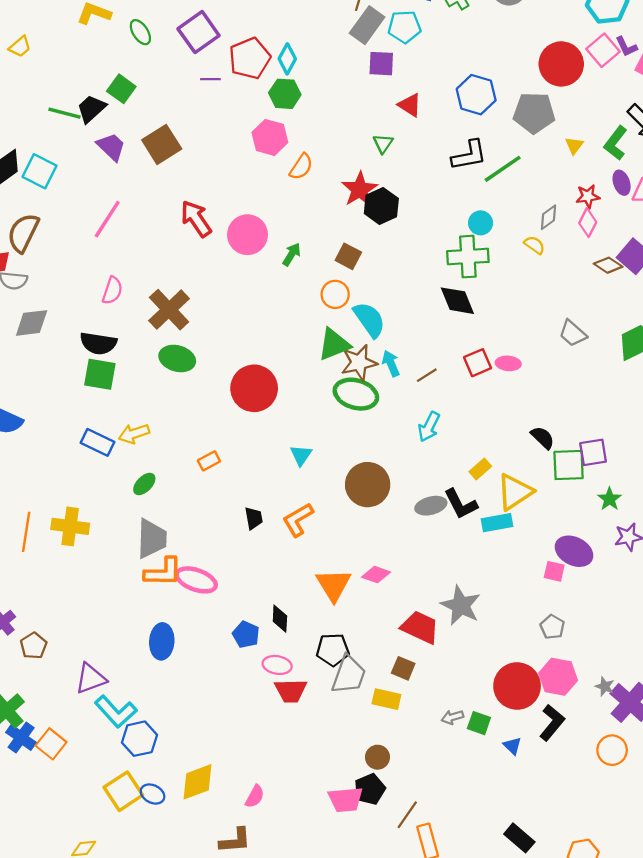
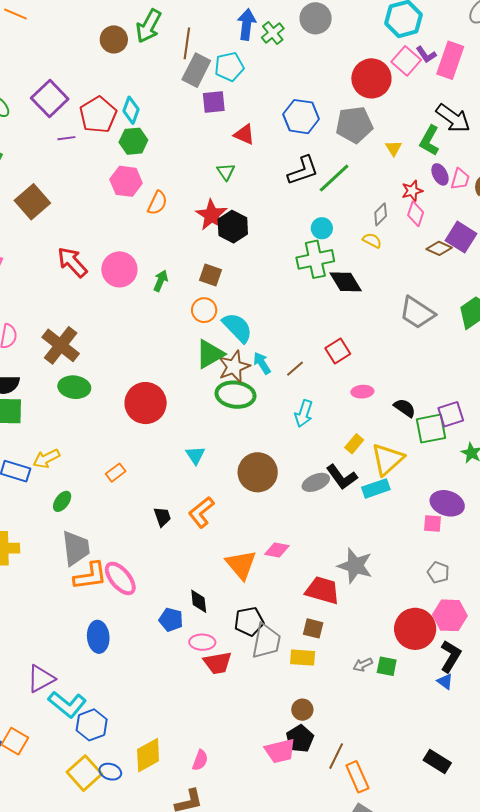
black diamond: (457, 301) -> (346, 282), moved
gray trapezoid: (573, 333) -> (417, 313), size x1.4
pink ellipse: (508, 363) -> (362, 392), moved
pink ellipse: (196, 580) -> (120, 578), turned 39
blue triangle: (512, 746) -> (445, 681), moved

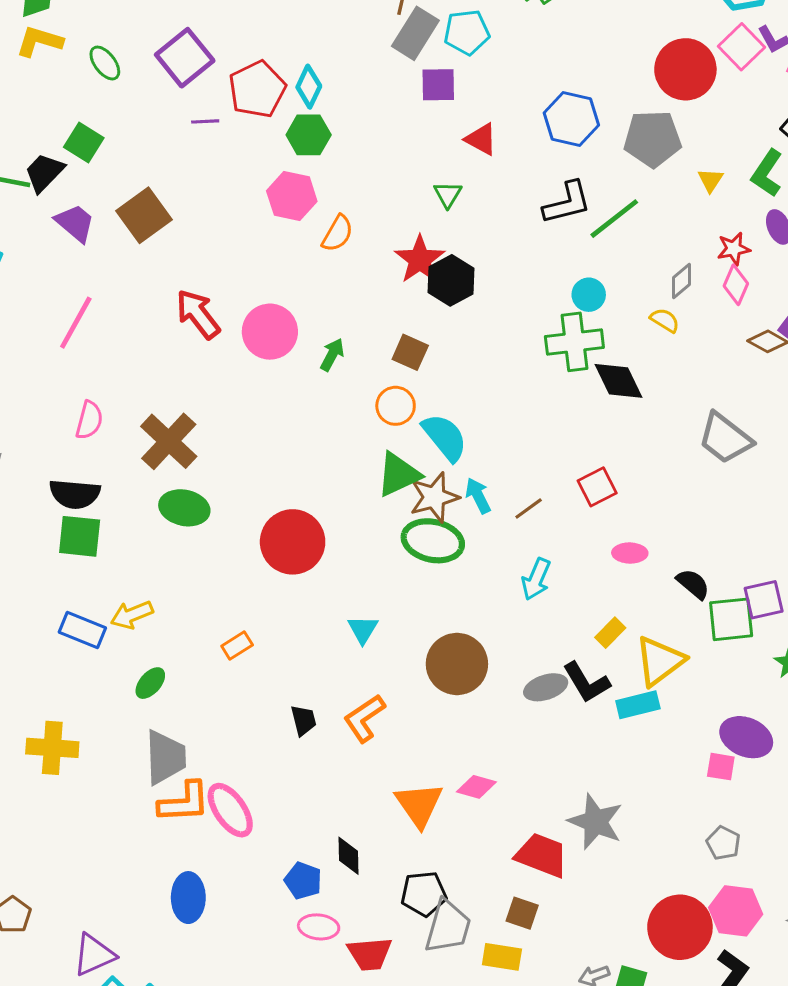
pink ellipse: (202, 642) -> (319, 927), moved

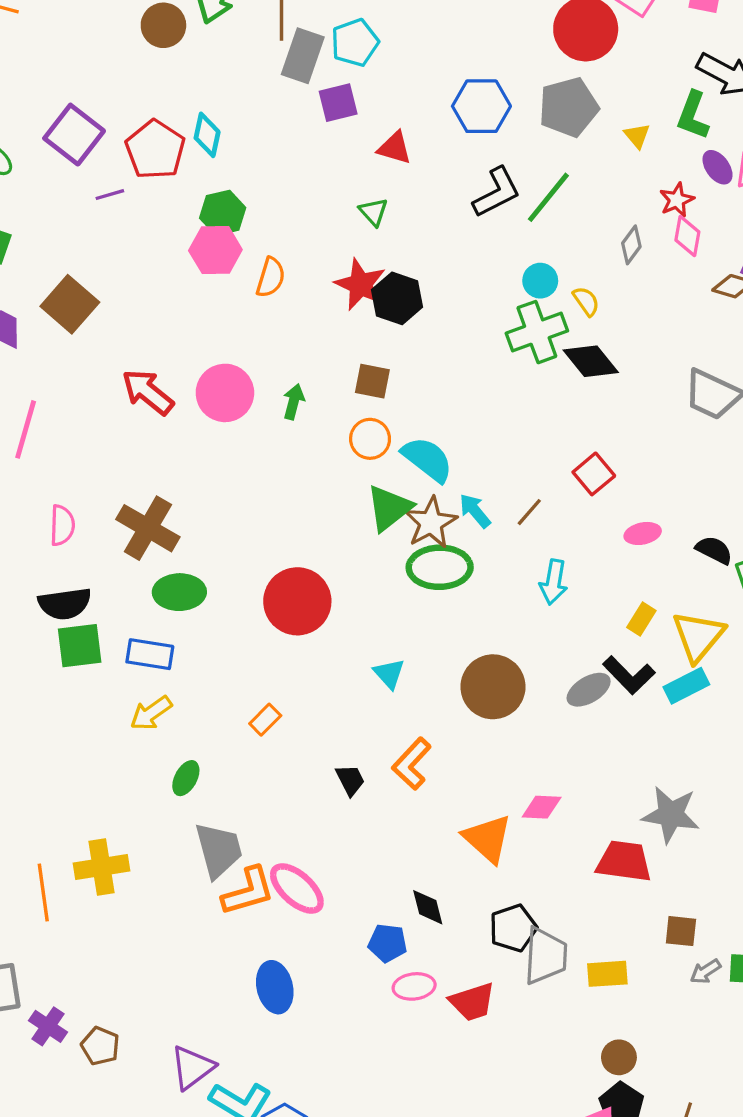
green hexagon: (309, 135) -> (223, 213), moved
yellow semicircle: (665, 320) -> (586, 301), moved, turned 36
blue rectangle: (82, 630) -> (150, 654), moved
brown square: (522, 913) -> (681, 931), moved

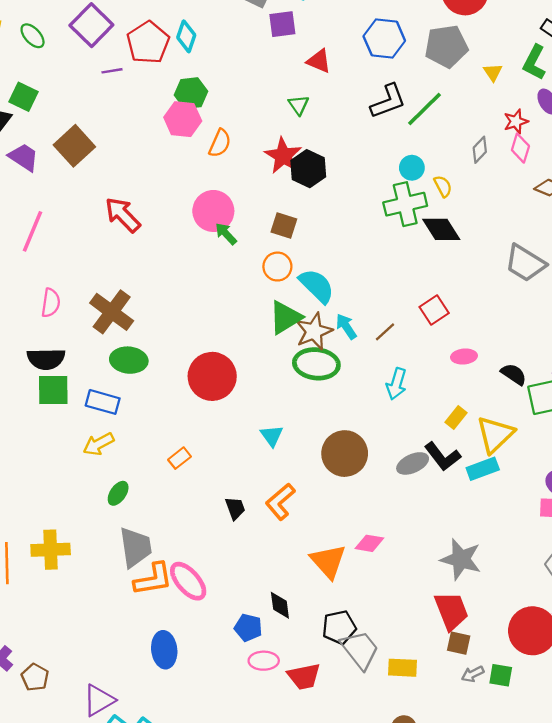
pink circle: (225, 393) -> (213, 211), moved
green arrow: (294, 402) -> (226, 234), turned -65
red trapezoid: (624, 861) -> (451, 611), moved, turned 54
gray trapezoid: (545, 956) -> (360, 650), turned -48

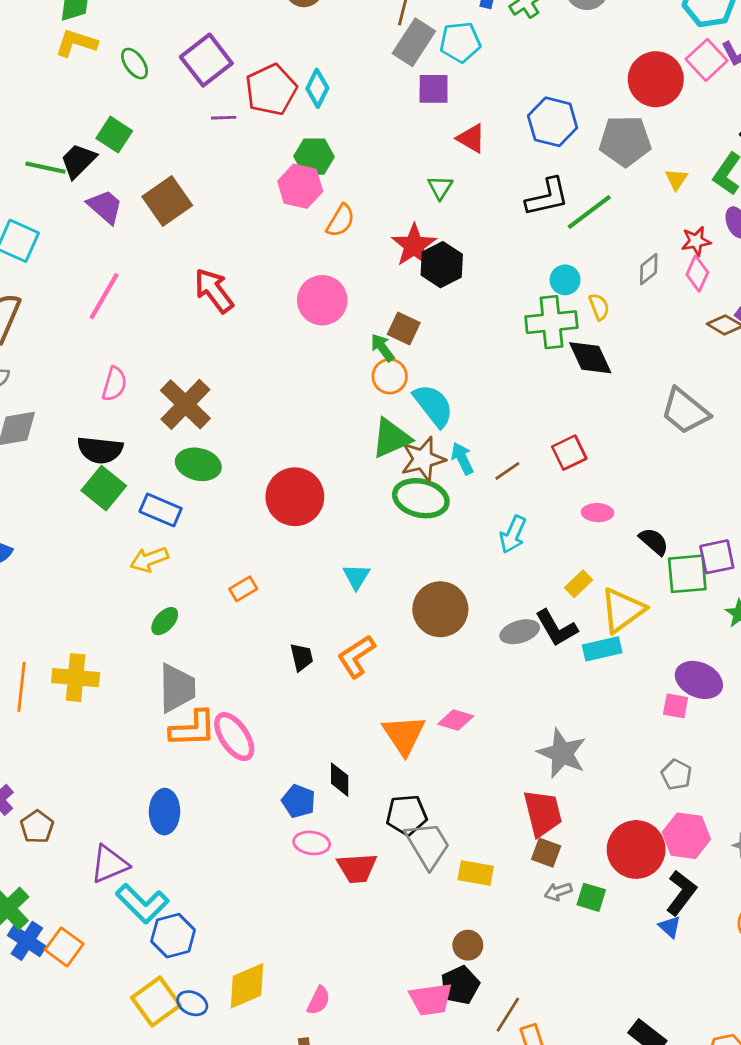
green arrow: (226, 234) -> (382, 348), moved
green square: (53, 390) -> (104, 488), turned 32
blue ellipse: (164, 650) -> (164, 812), moved

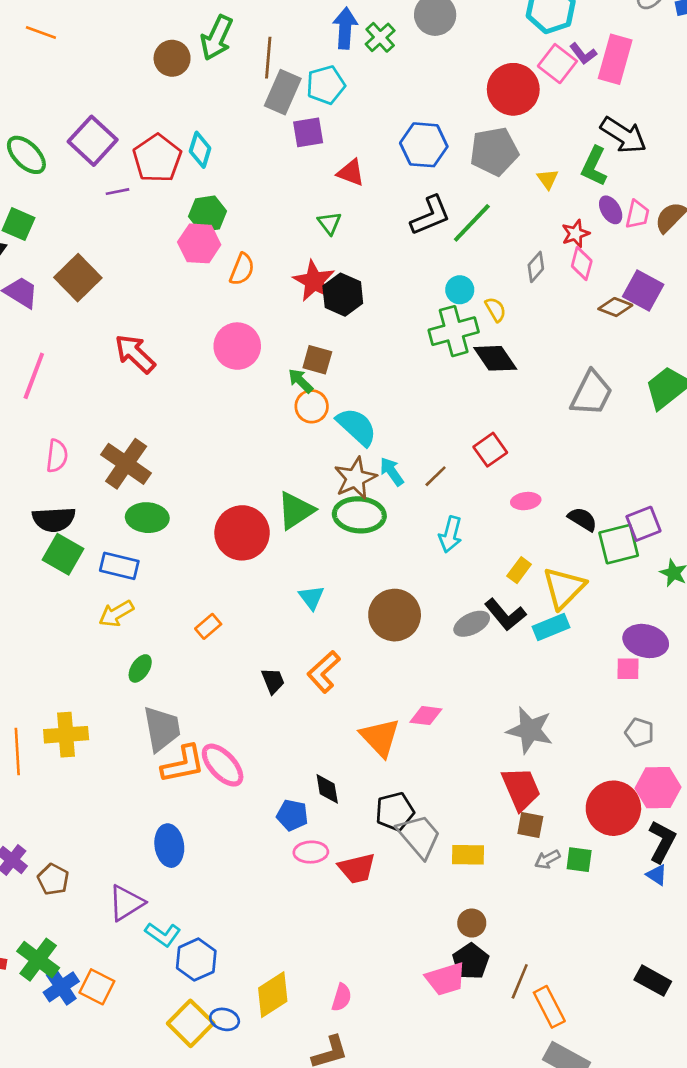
green ellipse: (135, 64) -> (26, 155), size x1.4
gray trapezoid: (685, 411) -> (591, 393), turned -93
green triangle: (391, 438) -> (296, 510), moved
cyan L-shape: (142, 903) -> (163, 934), size x0.7
blue cross: (27, 941) -> (61, 987), turned 32

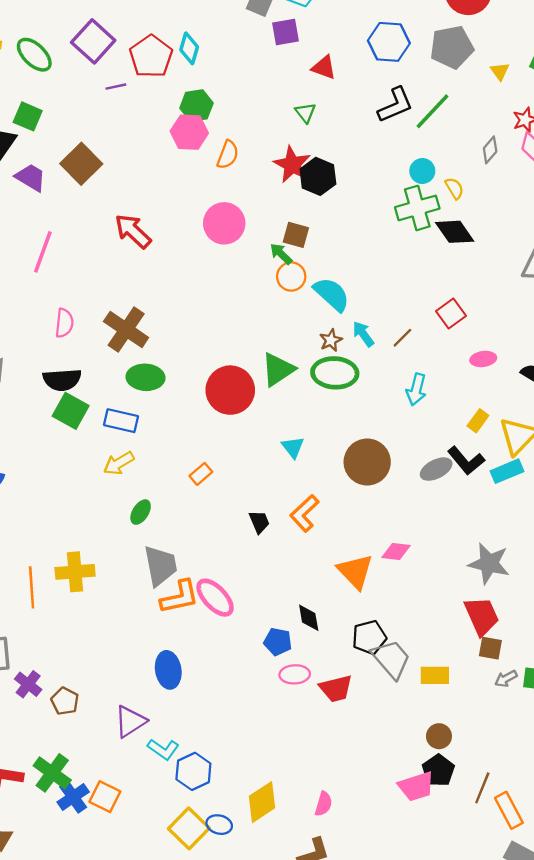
brown star: (355, 478) -> (331, 340), size x0.6

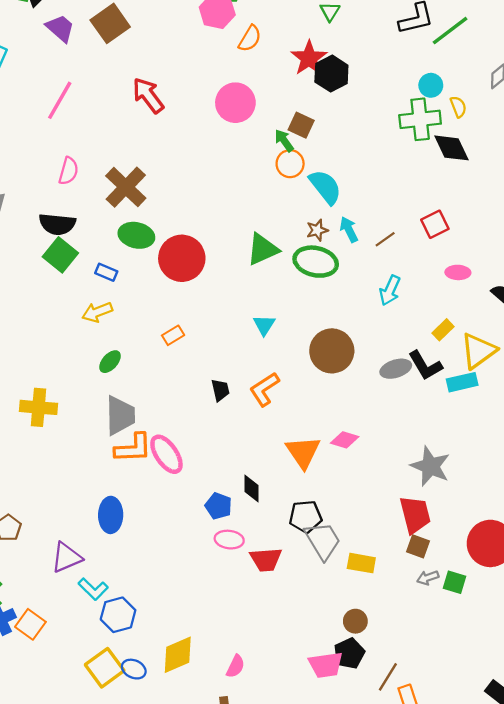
red circle: (230, 390) -> (182, 258), moved
blue rectangle: (121, 421) -> (106, 272), size x0.7

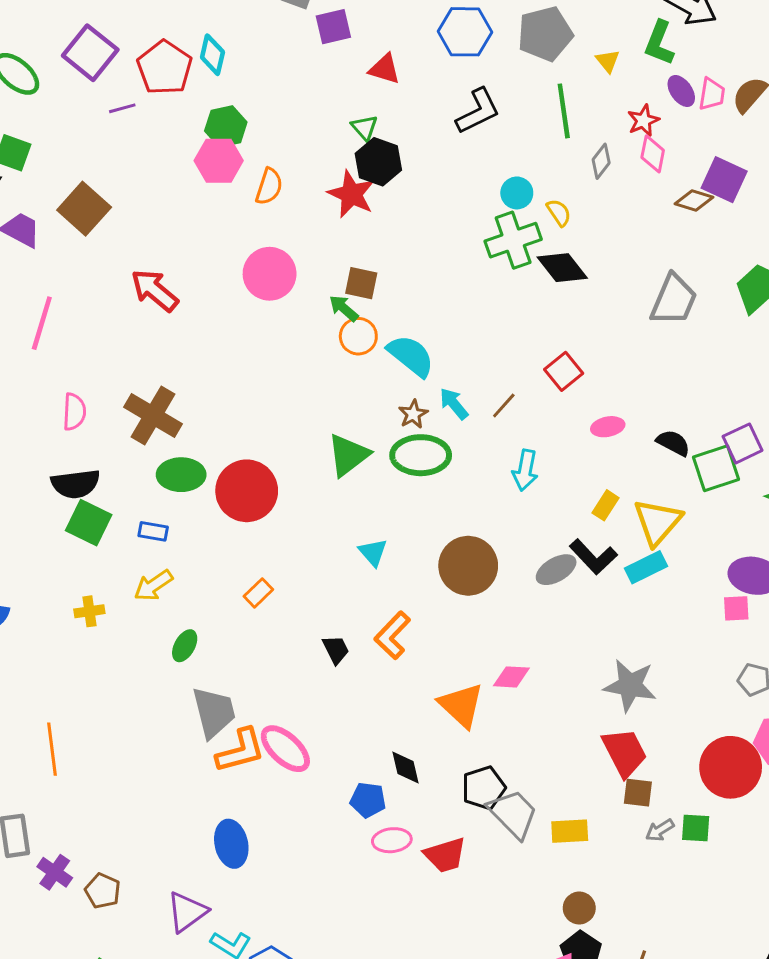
green line: (450, 31) -> (564, 111), moved, turned -48
black hexagon: (331, 74) -> (378, 162), moved
yellow cross: (39, 407) -> (89, 611), moved, size x0.6

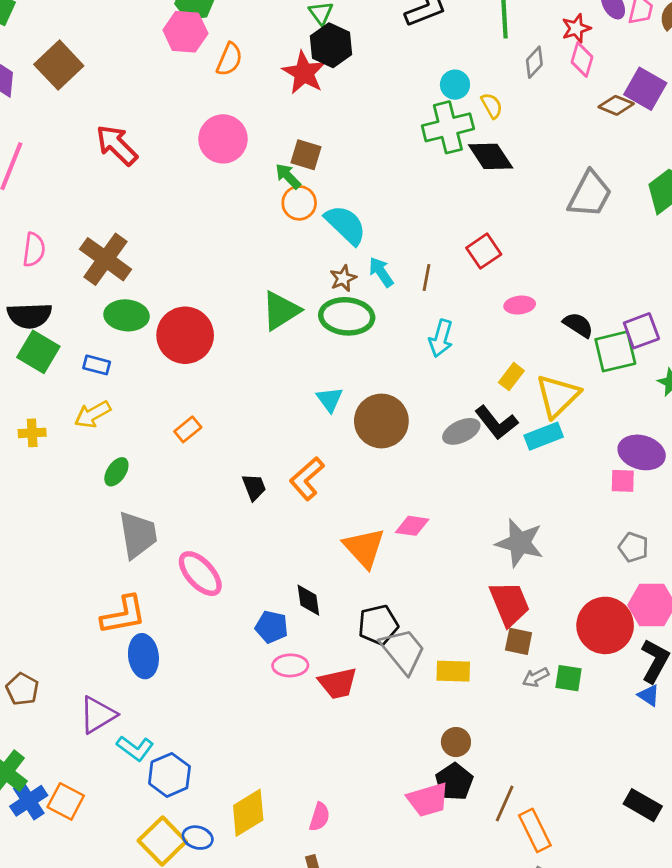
brown line: (504, 406) -> (426, 278), turned -36
cyan triangle: (373, 552) -> (330, 399), moved
orange L-shape: (240, 751) -> (123, 615), moved

